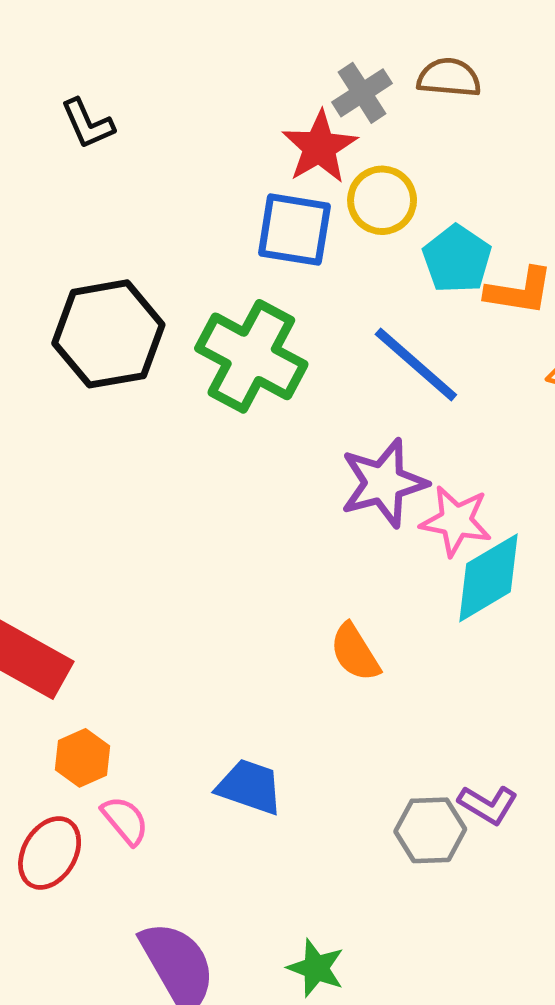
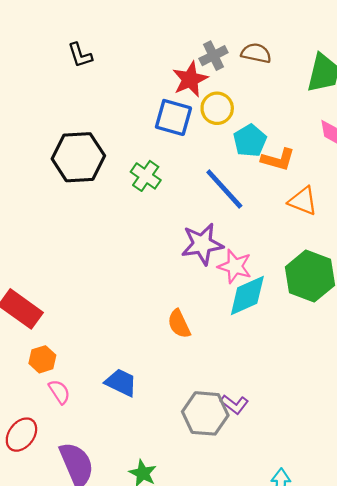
green cross: (251, 356) -> (146, 176), size x0.6
gray hexagon: (430, 830) -> (205, 413), size x1.4
red ellipse: (50, 853) -> (21, 435), moved

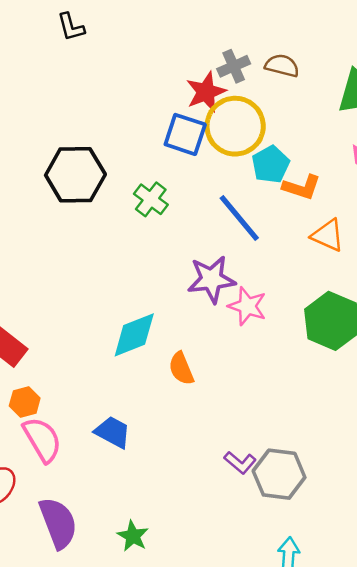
black L-shape: (80, 55) -> (71, 27), moved
yellow circle: (217, 108) -> (235, 126), size x1.6
cyan diamond: (247, 295) -> (134, 335), moved
pink semicircle: (59, 392) -> (42, 440), size x1.6
gray hexagon: (205, 413) -> (279, 474), moved

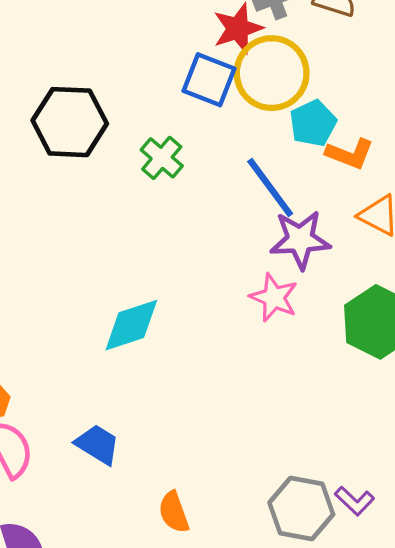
purple star: (211, 279) -> (300, 240), moved
orange semicircle: (181, 369) -> (174, 512), moved
purple L-shape: (240, 462) -> (354, 501), moved

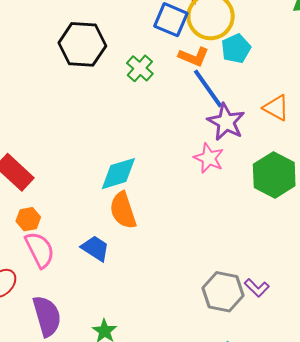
orange L-shape: (350, 154) -> (194, 57), moved
purple star: (300, 240) -> (226, 122), turned 30
orange semicircle: (174, 512) -> (123, 210), moved, size x1.4

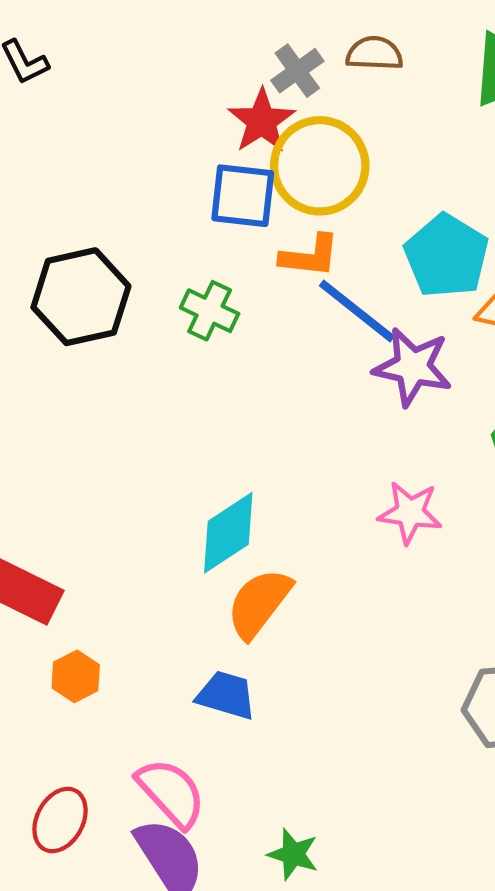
cyan pentagon: (236, 49) -> (447, 256), moved, size x1.4
pink star: (209, 158) -> (410, 513), moved
orange semicircle: (123, 210) -> (259, 603), turned 72
pink semicircle: (40, 250) -> (171, 793), moved

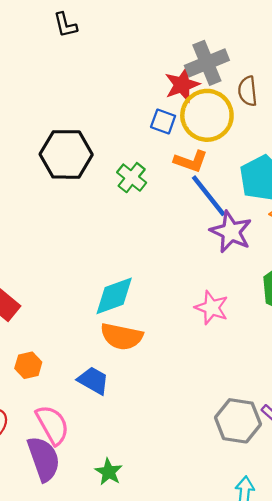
brown semicircle: (374, 53) -> (248, 91), moved, turned -112
gray cross: (297, 71) -> (207, 63), size x1.5
blue square: (243, 196) -> (163, 121), size x0.7
orange semicircle: (259, 603) -> (122, 337), turned -129
orange hexagon: (76, 676) -> (28, 365), moved

